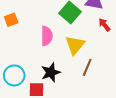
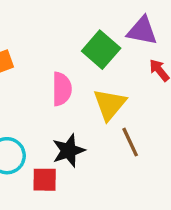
brown line: (87, 67) -> (130, 142), turned -48

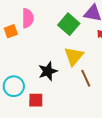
pink semicircle: (62, 89) -> (28, 18), moved
black star: (69, 151) -> (48, 71), moved

